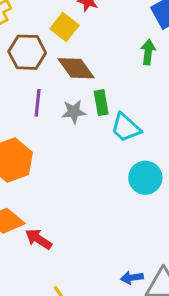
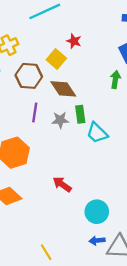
cyan circle: (145, 178) -> (97, 212), moved
red arrow: (39, 239) -> (62, 184), moved

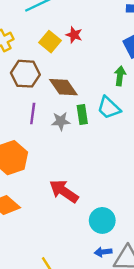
yellow square: (56, 59) -> (50, 42), moved
cyan trapezoid: (97, 133) -> (109, 108), moved
red arrow: (62, 184) -> (64, 191), size x1.4

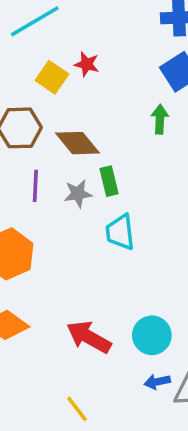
cyan trapezoid: (109, 108) -> (120, 232), moved, turned 45
red arrow: (64, 191) -> (89, 337), moved

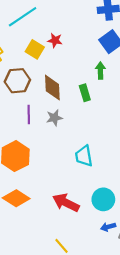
brown diamond: (78, 143) -> (52, 88), turned 40
green rectangle: (109, 181) -> (85, 93), moved
cyan trapezoid: (120, 232) -> (84, 156), moved

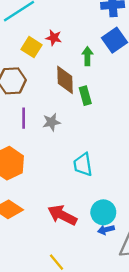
green arrow: (100, 71) -> (87, 56), moved
brown diamond: (52, 88) -> (65, 80), moved
blue arrow: (108, 227) -> (106, 230), moved

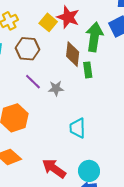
red star: (54, 38) -> (68, 17), size x1.6
green arrow: (87, 56) -> (94, 37), size x1.8
purple line: (24, 118) -> (33, 82), turned -54

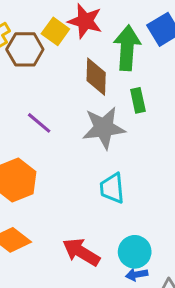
brown hexagon: (27, 49) -> (25, 49), moved
green rectangle: (88, 70) -> (138, 100), moved
gray star: (56, 88) -> (104, 128), moved, size x1.8

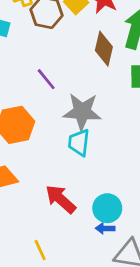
gray star: (104, 128) -> (82, 112), moved
cyan trapezoid: (112, 188) -> (79, 143), moved

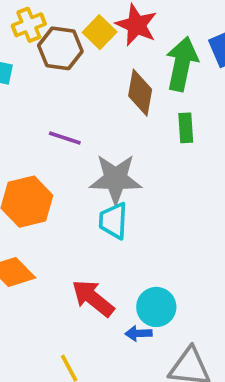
purple line: (46, 79) -> (65, 138), turned -30
blue arrow: (105, 228) -> (139, 333), moved

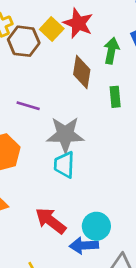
green arrow: (182, 64) -> (111, 51), size x0.7
blue arrow: (139, 333) -> (84, 245), size x1.5

